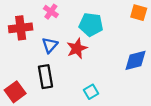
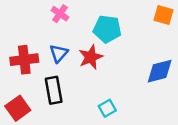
red cross: (21, 28) -> (24, 60), moved

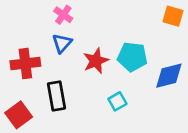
cyan pentagon: (107, 29) -> (132, 57), moved
blue triangle: (59, 53) -> (62, 43), moved
cyan square: (107, 108) -> (117, 101), moved

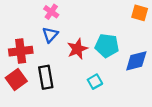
red square: (19, 115) -> (16, 79), moved

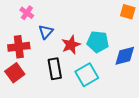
pink cross: (51, 12) -> (27, 13), moved
black rectangle: (46, 77) -> (55, 69), moved
cyan square: (95, 82) -> (87, 75), size x1.6

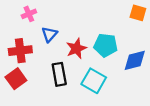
pink cross: (27, 13) -> (29, 14), turned 32
cyan square: (87, 75) -> (94, 81), turned -30

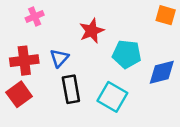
blue triangle: (49, 34) -> (59, 58), moved
red star: (76, 48) -> (92, 31), moved

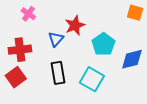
pink cross: (35, 16) -> (28, 14), turned -32
cyan pentagon: (127, 54) -> (103, 44), turned 30
blue triangle: (59, 58) -> (56, 39), moved

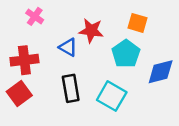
orange square: (135, 13) -> (137, 23), moved
red star: (75, 25) -> (91, 31), turned 30
blue triangle: (56, 39) -> (68, 47), turned -42

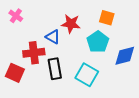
pink cross: (35, 16) -> (16, 16), moved
red cross: (24, 60) -> (34, 53), moved
red square: (19, 94) -> (15, 73), turned -30

